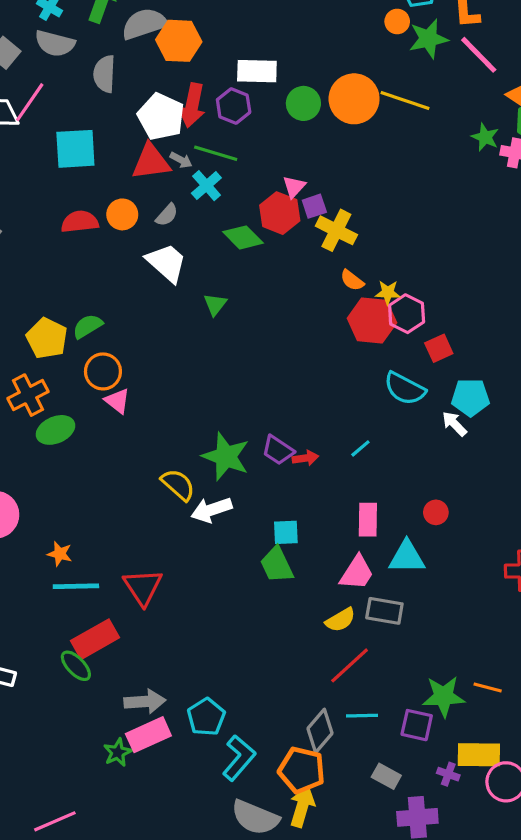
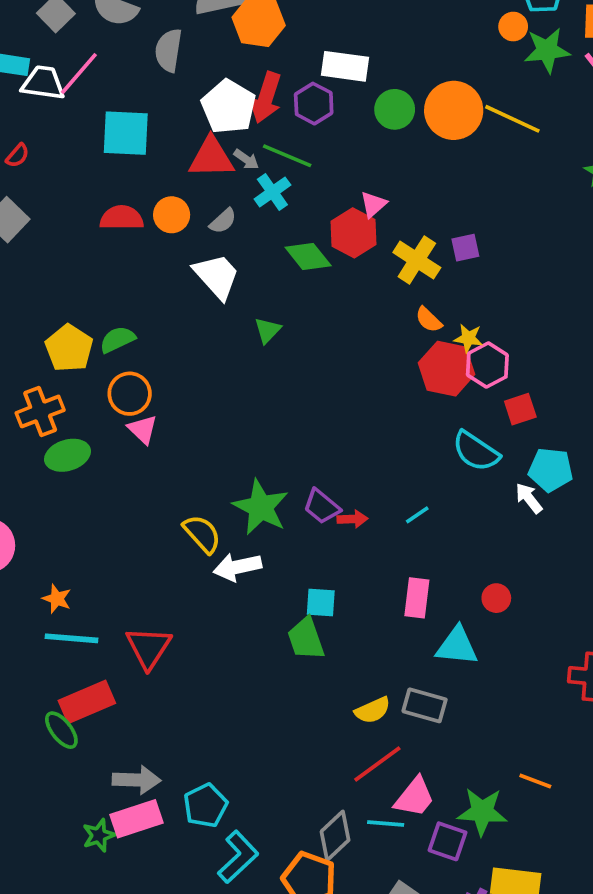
purple square: (314, 206) -> (465, 248), moved
pink trapezoid: (357, 573) -> (415, 797), moved
orange line: (488, 687) -> (535, 781), moved

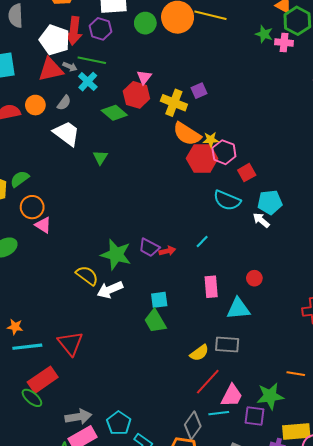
orange semicircle: (429, 320) -> (187, 134), size x1.8

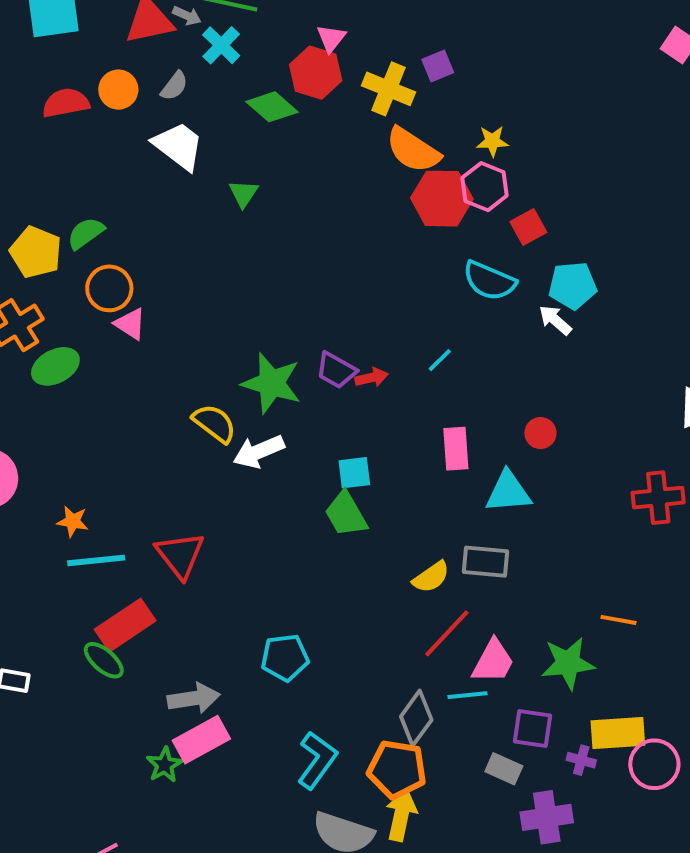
yellow star: (211, 140) -> (492, 141), moved
purple square: (254, 416) -> (533, 729), moved
cyan pentagon: (119, 423) -> (285, 658), moved, turned 30

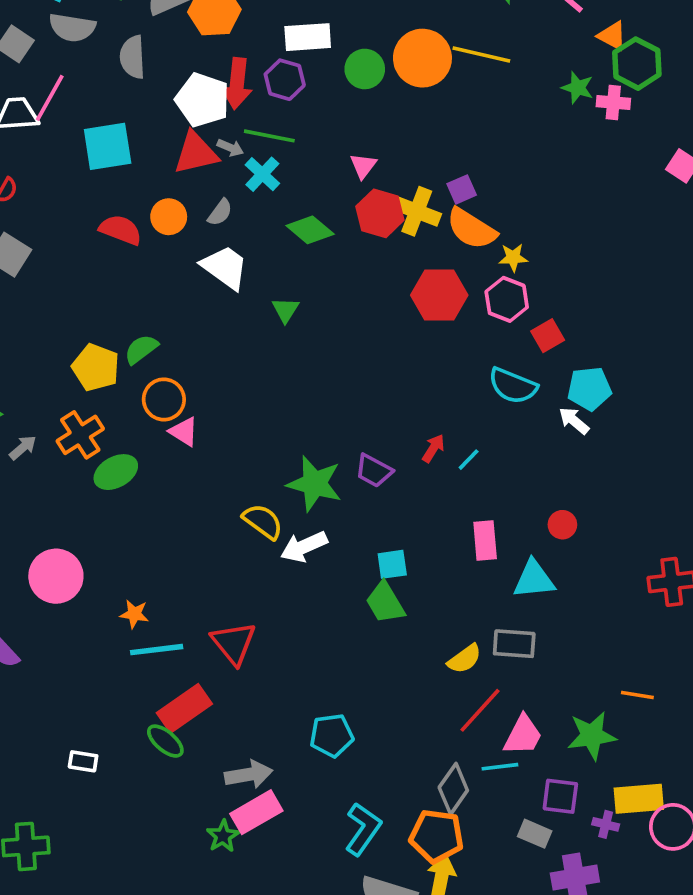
red hexagon: (316, 73) -> (380, 213), moved
red semicircle: (66, 103) -> (121, 230), turned 33
orange semicircle: (413, 150) -> (471, 229), moved
red hexagon: (442, 199) -> (439, 295), moved
red arrow: (372, 378) -> (433, 448), moved, turned -44

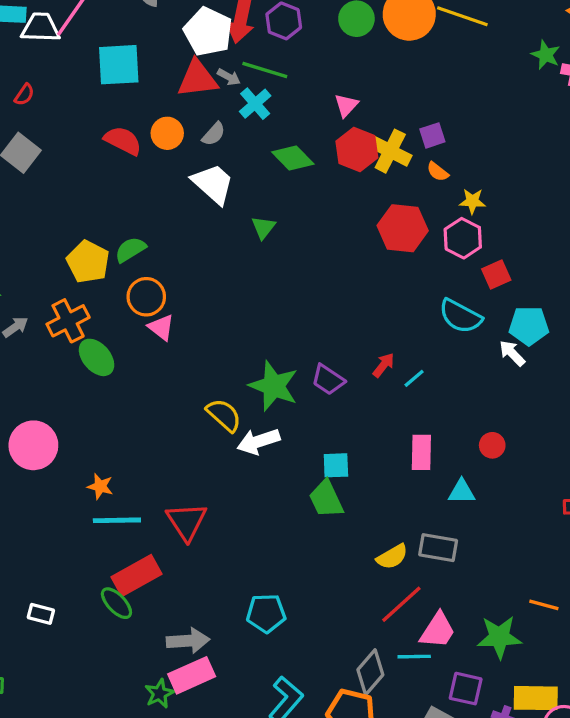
orange semicircle: (471, 229) -> (438, 172), size x0.5
green ellipse: (116, 472) -> (97, 357), turned 72
cyan triangle: (534, 579) -> (462, 492), size x0.7

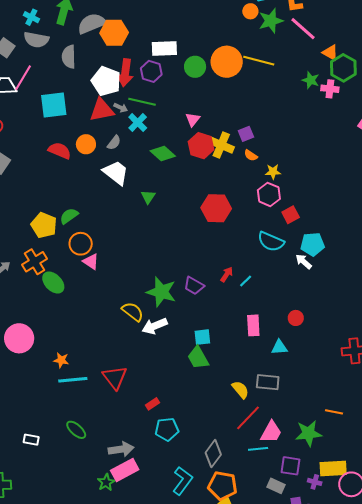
red hexagon: (403, 228) -> (216, 208), moved
yellow semicircle: (392, 557) -> (240, 390), turned -96
red rectangle: (137, 576) -> (153, 404), moved, size x0.5
gray diamond: (370, 672) -> (213, 454), moved

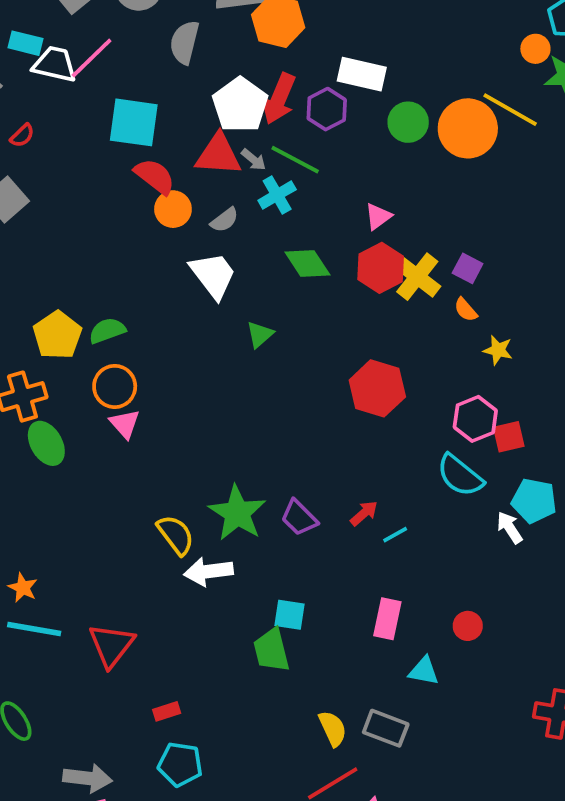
yellow line: (259, 61) -> (510, 110), moved
purple square: (246, 134) -> (468, 268), turned 35
red semicircle: (60, 151) -> (155, 176), moved
pink hexagon: (269, 194) -> (475, 419), moved

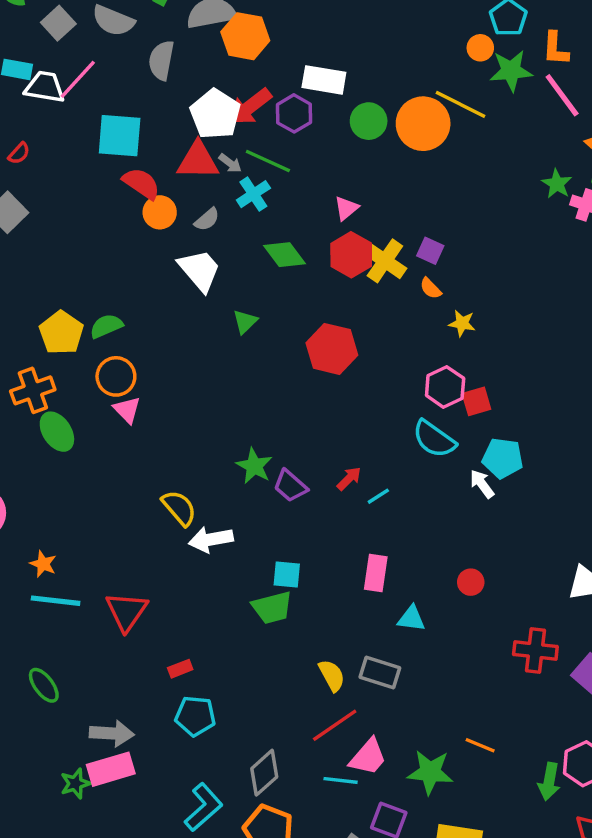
red arrow: (279, 99) -> (250, 107), turned 33
red hexagon: (377, 388) -> (332, 349), moved
green star: (237, 513) -> (254, 466), moved, size x0.7
red circle: (468, 626) -> (471, 582), moved
green trapezoid: (271, 650) -> (272, 608), turned -87

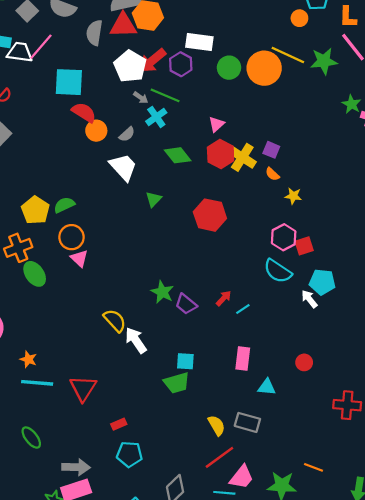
green star: (511, 71) -> (324, 61), moved
red triangle: (198, 161) -> (123, 25), moved
white arrow: (211, 539) -> (136, 340), turned 68

